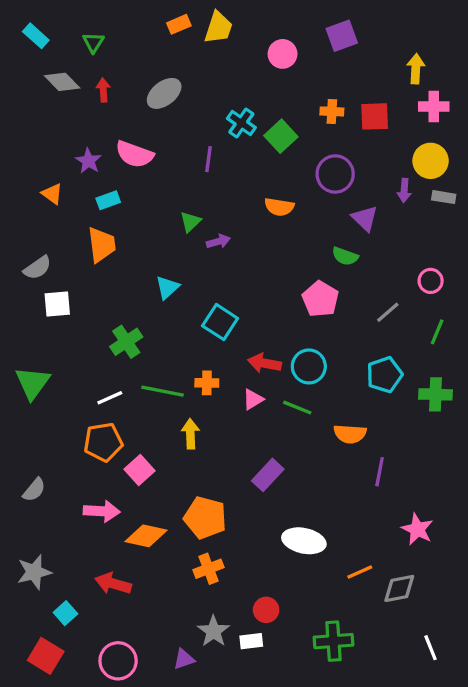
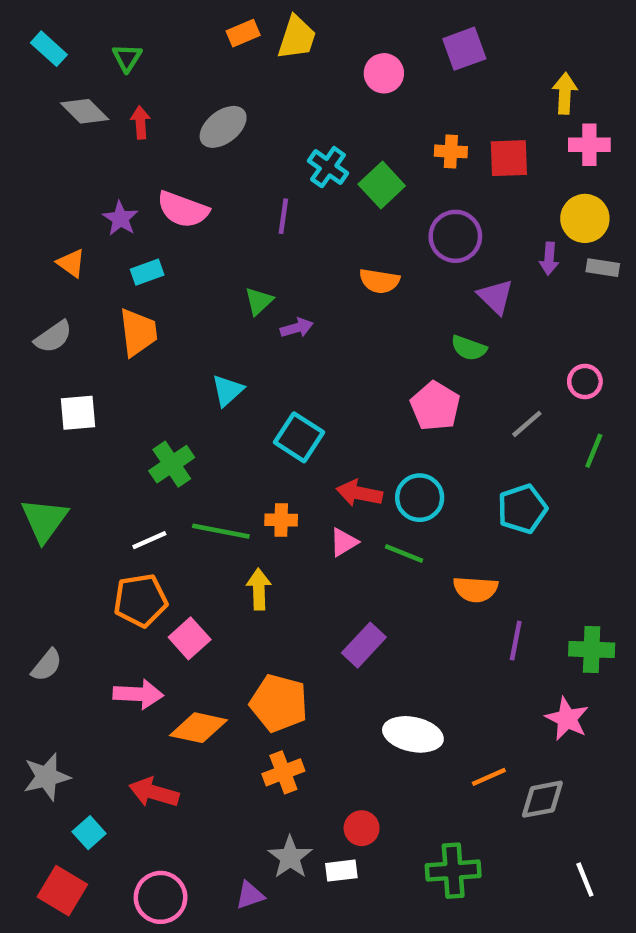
gray semicircle: (37, 268) -> (53, 337), moved
green cross: (435, 394) -> (592, 650), moved

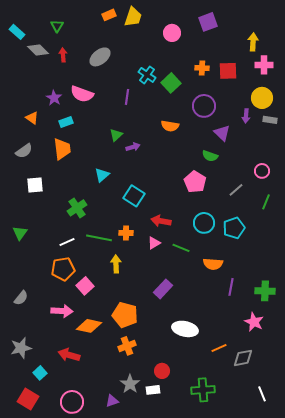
cyan rectangle: (49, 49) -> (17, 32), moved
cyan circle: (420, 498) -> (204, 223), moved
green triangle: (44, 520) -> (20, 233), size x0.7

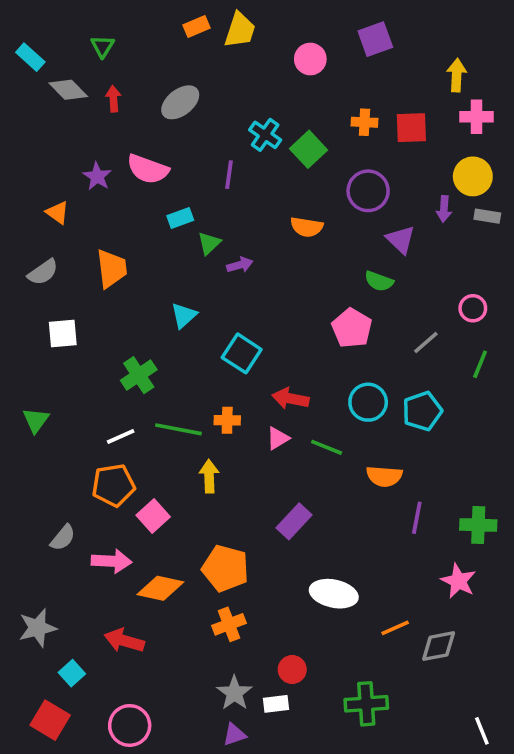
cyan rectangle: (66, 122) -> (180, 218), moved
gray semicircle: (21, 298) -> (63, 538), moved
white line: (262, 394) -> (482, 731), moved
purple triangle: (112, 401) -> (234, 735), moved

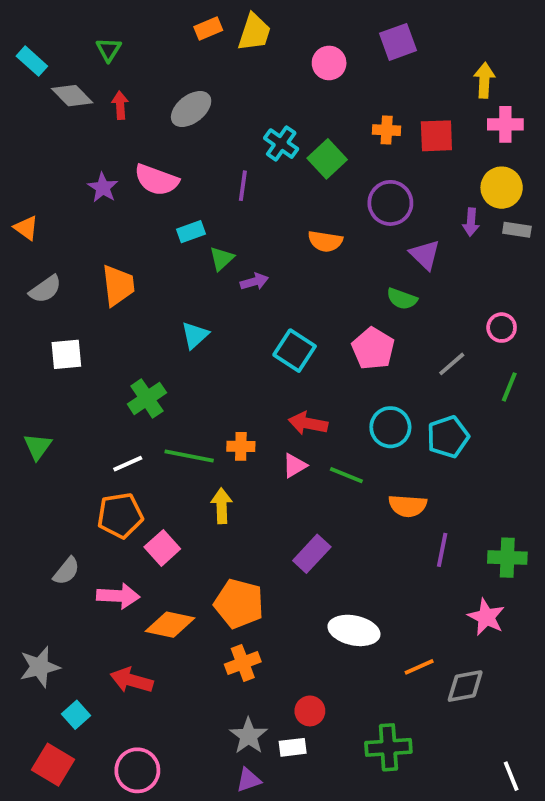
orange triangle: (57, 213) -> (26, 228), moved
cyan square: (242, 353) -> (295, 351), moved

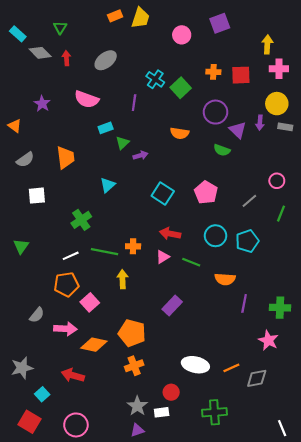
purple star: (103, 188) -> (42, 104), moved
purple triangle: (425, 255) -> (238, 130), moved
green semicircle: (402, 299) -> (222, 150), moved
white ellipse: (354, 630) -> (195, 365), moved

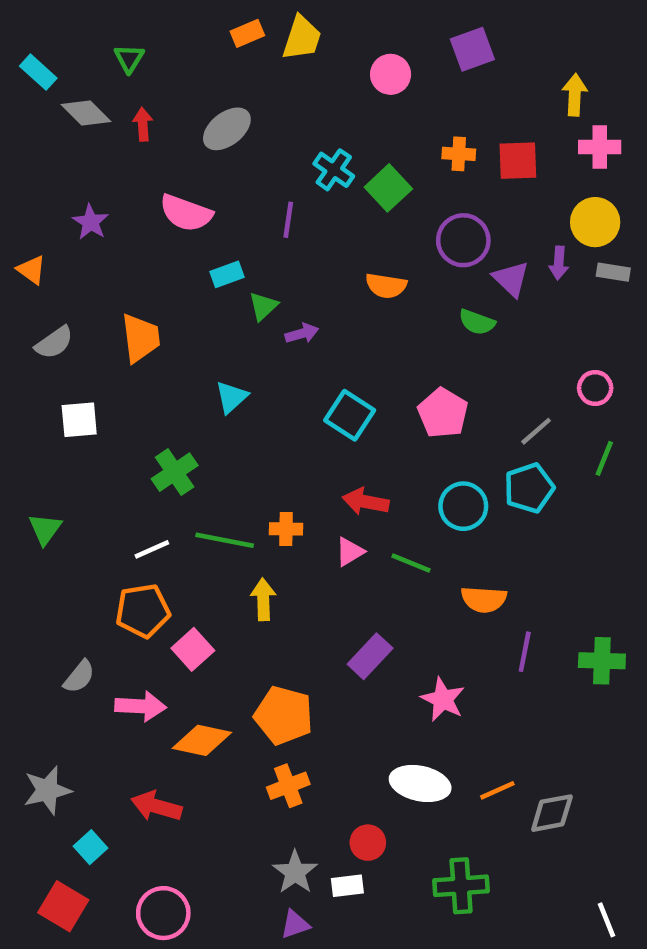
cyan pentagon: (247, 241) -> (529, 488), moved
pink star: (268, 340) -> (443, 699), moved

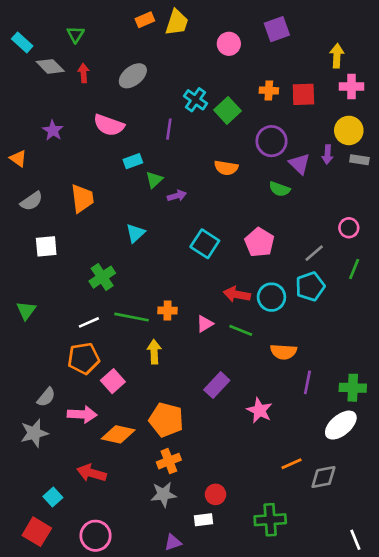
red arrow: (366, 502) -> (237, 294), moved
white ellipse: (420, 783) -> (341, 425), moved, turned -52
gray star: (47, 790) -> (34, 433), moved
gray star: (295, 872) -> (164, 494), moved, turned 30

